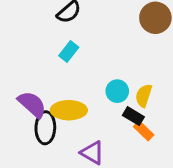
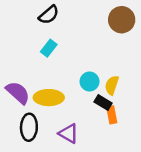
black ellipse: (45, 128) -> (29, 127), moved
orange rectangle: (144, 131) -> (112, 115), turned 35

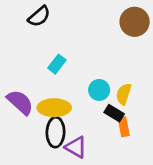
black semicircle: (49, 15) -> (39, 16), moved
cyan rectangle: (49, 48) -> (57, 64), moved
black ellipse: (29, 127) -> (56, 132), moved

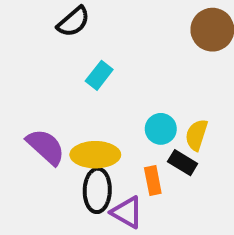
cyan rectangle: (57, 64) -> (99, 75), moved
orange rectangle: (124, 127) -> (153, 180), moved

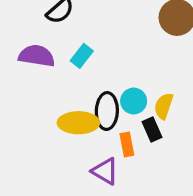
purple semicircle: (46, 147) -> (37, 56), moved, turned -33
black rectangle: (183, 163) -> (152, 129), turned 35
black ellipse: (97, 190) -> (107, 111), moved

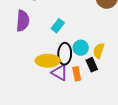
purple semicircle: (37, 56) -> (23, 21), turned 85
cyan rectangle: (82, 56) -> (58, 26), moved
purple triangle: (105, 171) -> (60, 73), moved

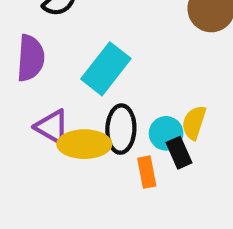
cyan rectangle: (58, 26) -> (106, 69), size x1.6
cyan circle: (81, 48) -> (166, 133), moved
purple triangle: (60, 73) -> (52, 127), moved

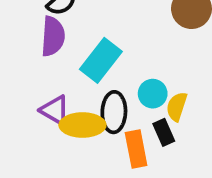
purple semicircle: (31, 58) -> (53, 36), moved
cyan circle: (166, 133) -> (153, 94), moved
orange rectangle: (147, 172) -> (136, 149), size x1.4

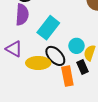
purple triangle: (55, 110) -> (14, 49), moved
black ellipse: (114, 112) -> (55, 56), turned -45

